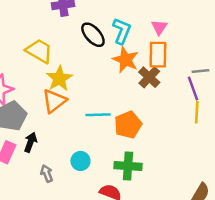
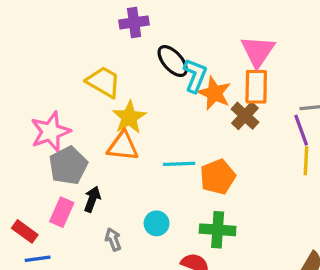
pink triangle: (159, 27) -> (258, 51), size x1.6
cyan L-shape: (122, 31) -> (195, 75), moved
orange triangle: (54, 101) -> (123, 146), turned 44

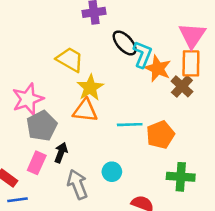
green cross: (218, 230) -> (181, 177), moved
gray arrow: (113, 239) -> (77, 184), size x1.6

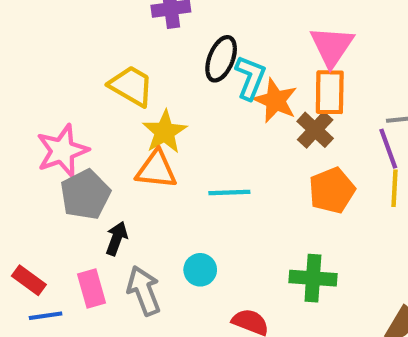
black ellipse: (125, 43) -> (221, 59), turned 64
orange pentagon: (160, 135) -> (332, 190), moved
pink rectangle: (37, 163) -> (92, 289), moved, turned -40

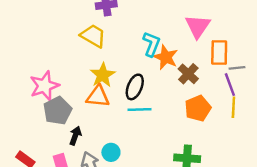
black ellipse: (221, 59) -> (135, 87), moved
yellow trapezoid: (131, 86) -> (93, 36), moved
orange rectangle: (330, 92) -> (219, 52), moved
cyan circle: (200, 270) -> (111, 152), moved

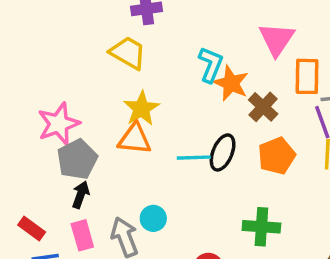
black ellipse: (135, 87) -> (223, 152), moved
black arrow: (75, 136) -> (81, 195), moved

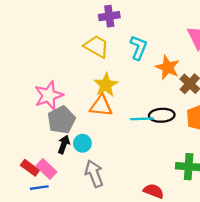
cyan L-shape: (211, 65) -> (138, 48), moved
black ellipse: (223, 152) -> (162, 115), turned 65
cyan circle: (153, 218) -> (82, 143), moved
pink rectangle: (82, 235) -> (46, 169), moved, turned -30

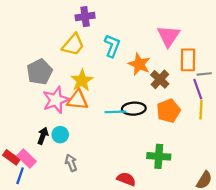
yellow trapezoid: (96, 46) -> (73, 45), turned 100
pink star: (49, 95) -> (56, 100), moved
gray pentagon: (61, 120) -> (40, 72), moved
gray arrow: (94, 174) -> (71, 163), size x0.7
blue line: (39, 188) -> (20, 176), turned -63

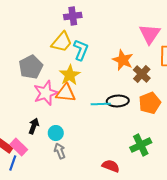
cyan L-shape: (112, 46) -> (81, 50), moved
cyan circle: (60, 135) -> (56, 133), moved
green cross: (159, 156) -> (141, 145), turned -30

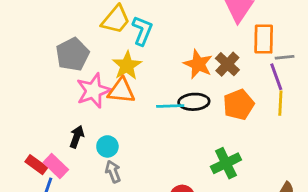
orange star: (123, 60) -> (198, 64), moved

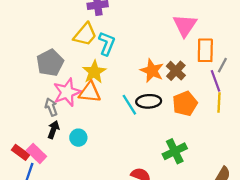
gray line: (285, 57) -> (222, 65), turned -56
cyan line: (170, 106) -> (129, 105), turned 60
gray arrow: (113, 172) -> (51, 107), moved

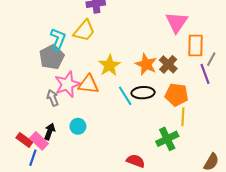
cyan L-shape: (107, 44) -> (58, 39), moved
yellow star: (94, 72) -> (109, 65), moved
yellow line: (219, 102) -> (183, 117), moved
orange pentagon: (185, 104) -> (177, 95), turned 30
black arrow: (53, 130) -> (50, 132), moved

